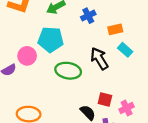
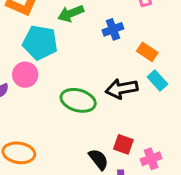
orange rectangle: (115, 29) -> (147, 52), turned 40
cyan pentagon: (51, 40) -> (40, 43), moved
black arrow: (99, 59) -> (122, 89), turned -75

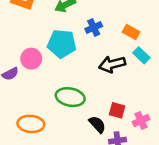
blue cross: (113, 29) -> (94, 27), moved
cyan pentagon: (40, 43) -> (62, 44), moved
green ellipse: (78, 100) -> (70, 97), moved

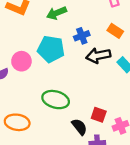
orange rectangle: (131, 32) -> (115, 31), moved
black arrow: (112, 64) -> (98, 56), moved

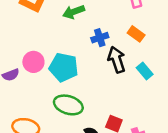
cyan pentagon: (51, 49) -> (64, 67), moved
black arrow: (98, 56) -> (116, 60), turned 80

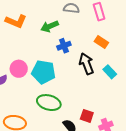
blue cross: (100, 38) -> (64, 46), moved

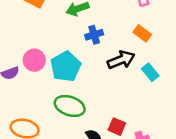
black arrow: (86, 64) -> (121, 60), turned 85
cyan pentagon: (44, 72) -> (66, 66), turned 30

